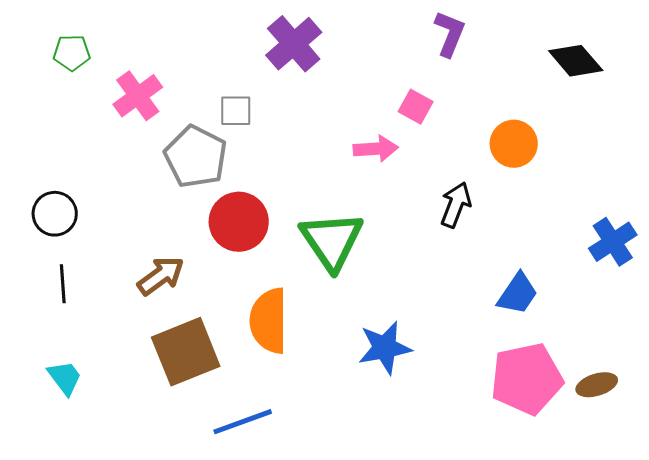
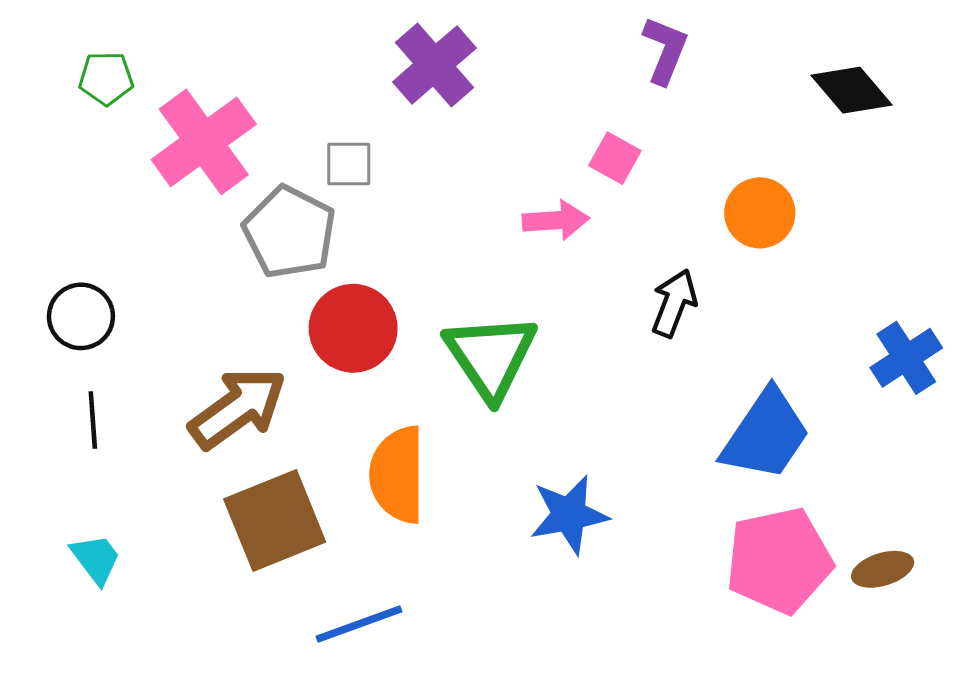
pink cross: (138, 96) -> (204, 142), size x1.4
brown arrow: (161, 276) -> (238, 408), size x1.4
blue trapezoid: (518, 294) -> (766, 435), size x1.5

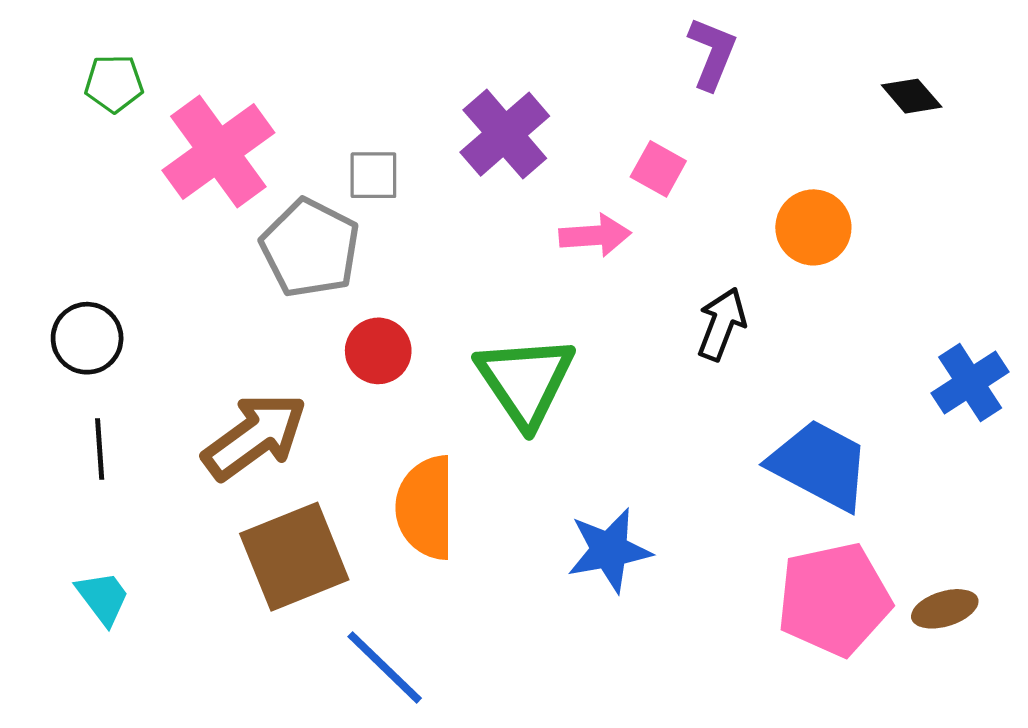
purple cross: (434, 65) -> (505, 134), moved
black diamond: (852, 90) -> (912, 96), size x0.7
red circle: (353, 328) -> (378, 351), size x0.7
blue trapezoid: (766, 435) -> (820, 465), turned -96
blue line: (359, 624) -> (385, 667), turned 64

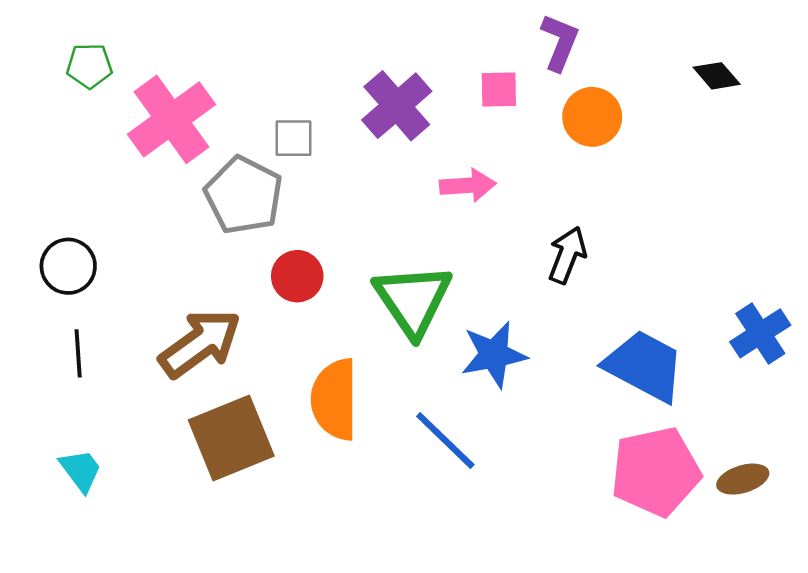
pink square: (658, 169) -> (499, 89), moved, turned -30
orange circle: (813, 227) -> (592, 117), moved
blue cross: (970, 383) -> (760, 333), moved
blue star: (609, 550) -> (494, 355), moved
blue line: (385, 667) -> (445, 440), moved

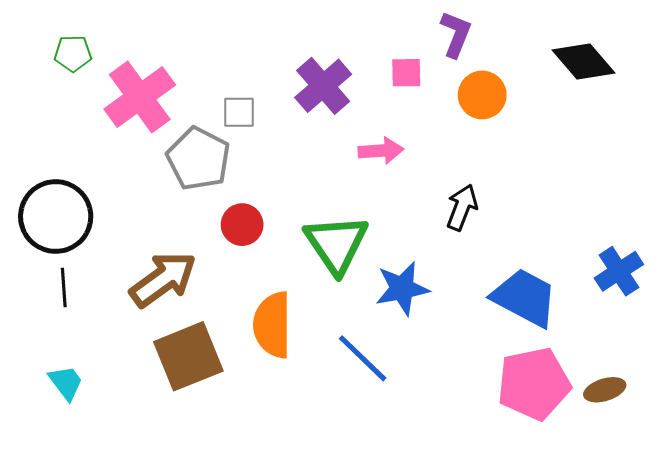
black diamond: (717, 76) -> (583, 61), size x1.6
black circle: (68, 266) -> (56, 216), size x1.6

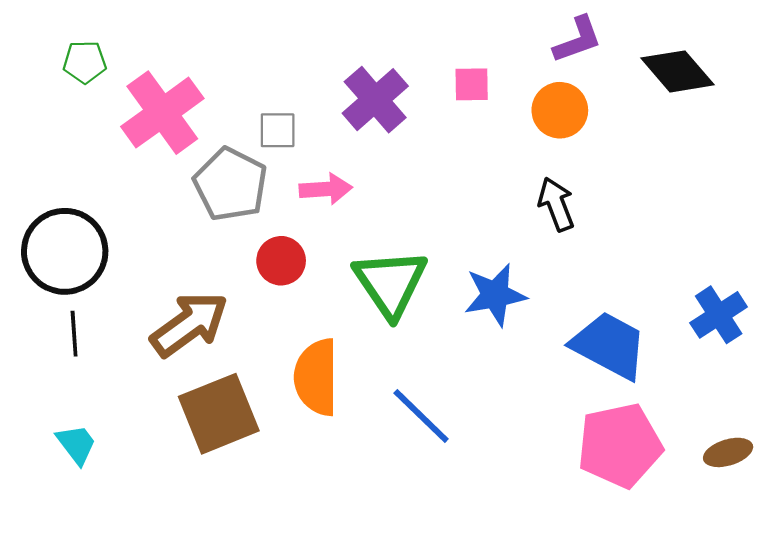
purple L-shape: (456, 34) -> (577, 40), moved, turned 48
pink arrow: (381, 151) -> (326, 189), moved
black arrow: (462, 207) -> (556, 204), moved, turned -42
blue star: (402, 288) -> (495, 295), moved
brown ellipse: (605, 390) -> (728, 452), moved

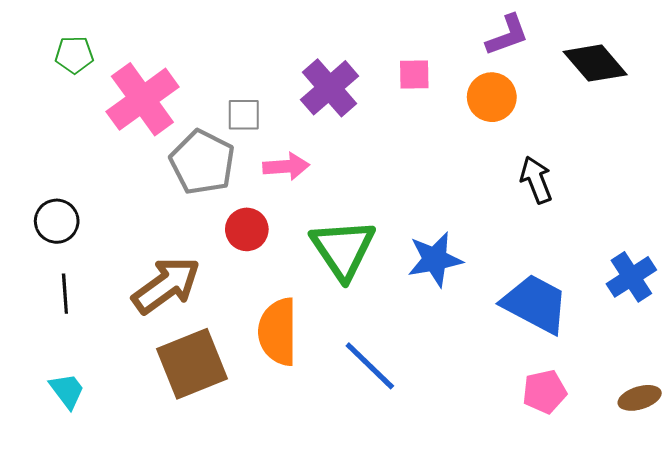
black arrow: (556, 204) -> (536, 180), moved
black circle: (65, 251) -> (57, 221), size x0.6
pink pentagon: (620, 445) -> (544, 392), size x0.6

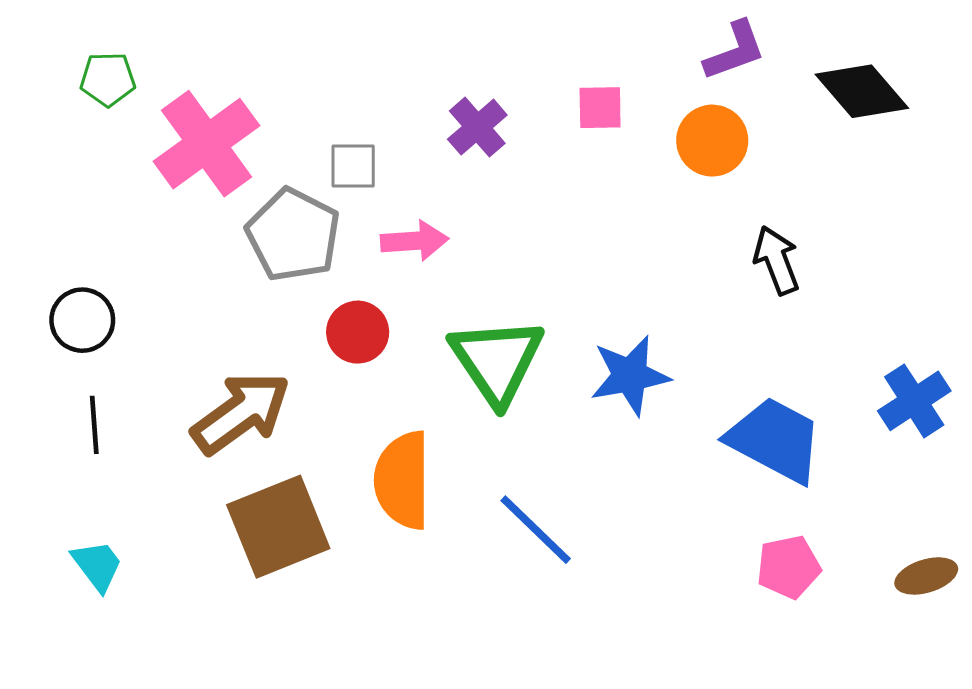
purple cross: (330, 88) -> (477, 127), size x0.7

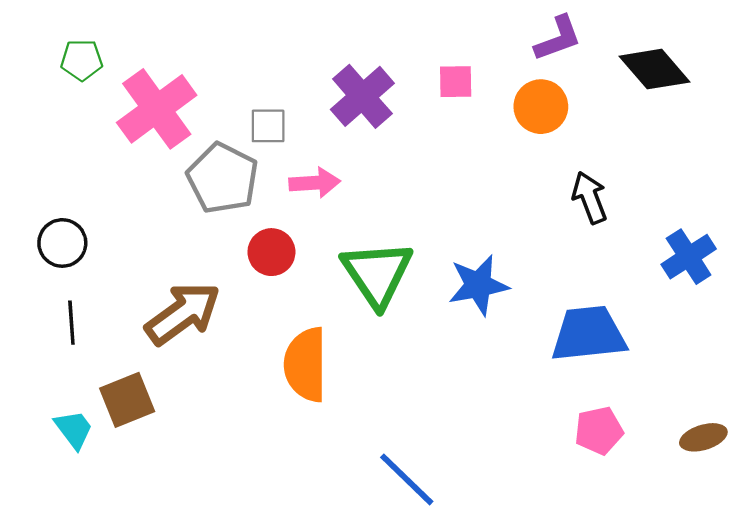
purple cross: (477, 127) -> (362, 96), size x1.4
blue cross: (914, 401) -> (689, 257), moved
blue trapezoid: (775, 440) -> (589, 334), turned -34
brown square: (278, 527) -> (127, 400), moved, size x0.7
blue line: (536, 530) -> (407, 479), moved

